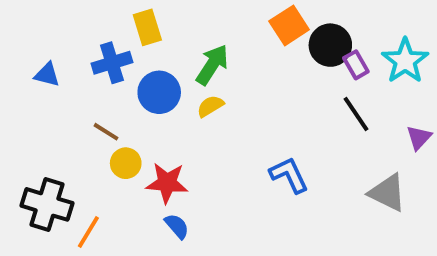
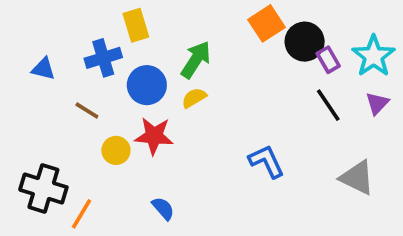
brown line: (106, 132) -> (87, 111), moved
purple triangle: (419, 138) -> (377, 103), moved
red star: (167, 183) -> (154, 136), moved

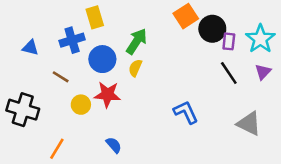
purple rectangle: (328, 60) -> (229, 41), turned 36
yellow semicircle: (194, 98) -> (135, 68), turned -36
black cross: (43, 188) -> (23, 110), moved

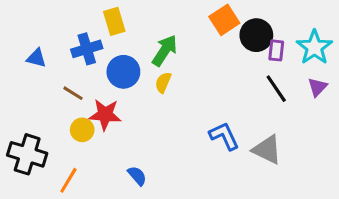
red star: (107, 94) -> (105, 115), moved
yellow circle: (81, 105) -> (82, 130), moved
black cross: (23, 110) -> (27, 154), moved
gray triangle: (249, 124) -> (267, 150), moved

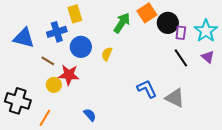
green arrow: (165, 50) -> (122, 23), moved
blue triangle: (36, 58) -> (24, 38), size x1.6
purple triangle: (317, 87) -> (208, 57), turned -32

